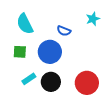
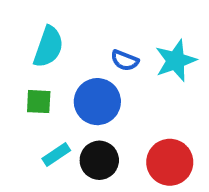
cyan star: (93, 19) -> (176, 60), moved, size x1.5
cyan semicircle: (25, 24) -> (48, 47), turned -135

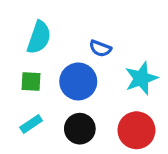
cyan star: (176, 60) -> (141, 78), moved
cyan rectangle: (56, 154) -> (31, 124), moved

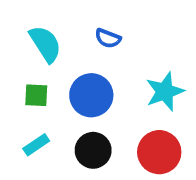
cyan semicircle: (39, 37) -> (45, 44), turned -52
blue semicircle: (100, 48) -> (108, 38), moved

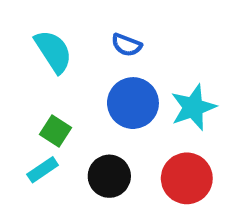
green square: (36, 95) -> (55, 131), moved, turned 30
blue circle: (91, 95) -> (133, 103), moved

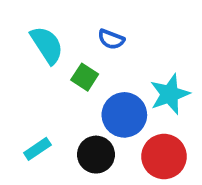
blue circle: (133, 103) -> (124, 115), moved
green square: (55, 131) -> (85, 77), moved

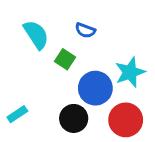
cyan rectangle: (37, 149) -> (17, 114), moved

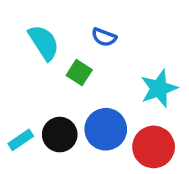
blue circle: (95, 88) -> (106, 129), moved
black circle: (74, 118) -> (60, 135), moved

